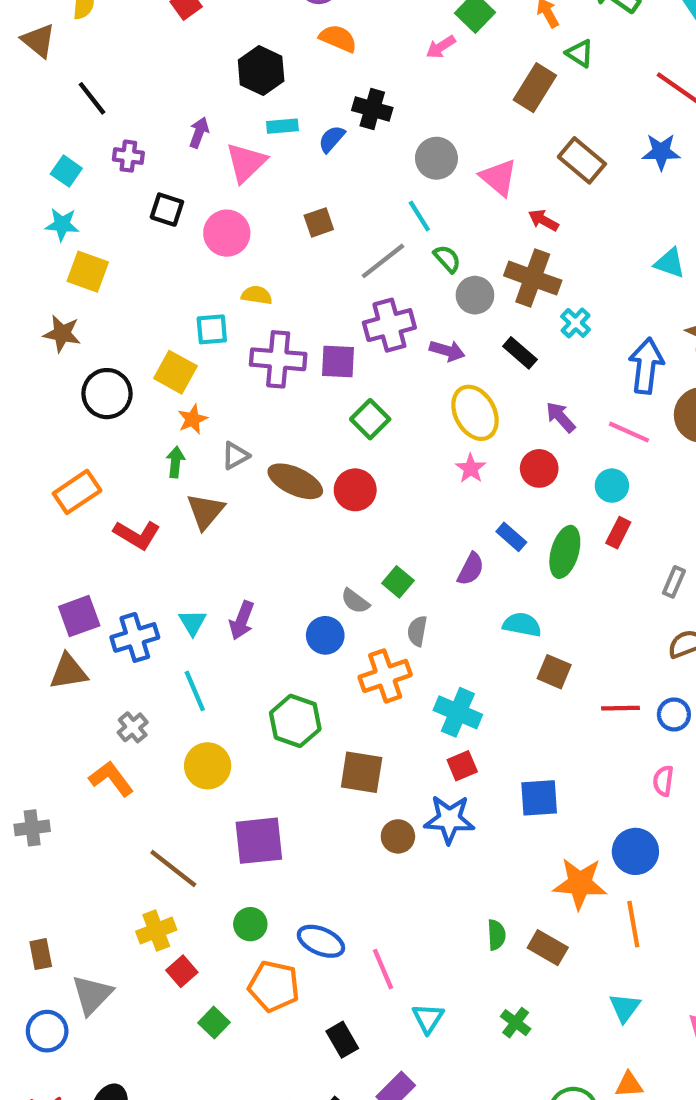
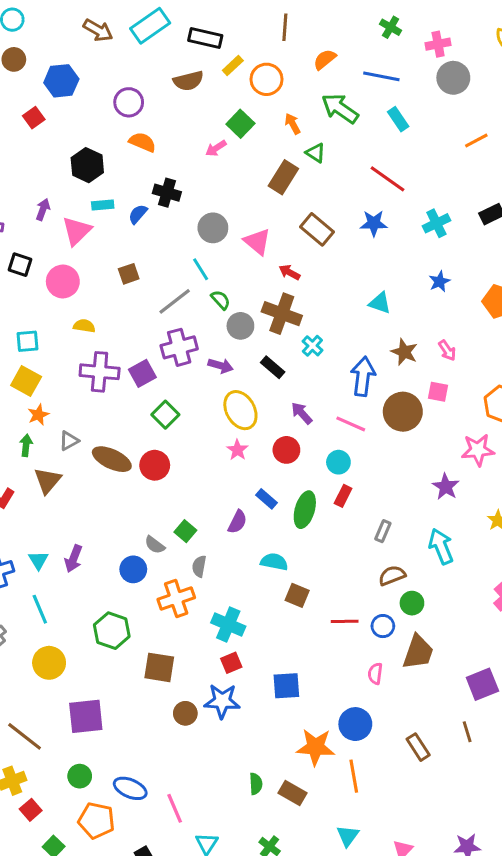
cyan square: (212, 329) -> (28, 341), moved
purple square: (338, 361) -> (142, 373), turned -32

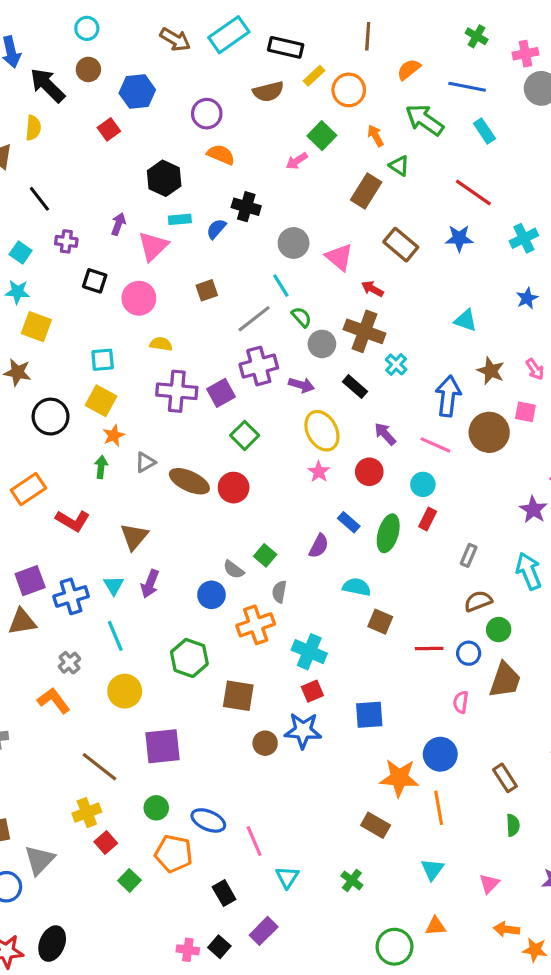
brown triangle: (48, 481) -> (134, 536), moved
green semicircle: (256, 784) -> (513, 825), moved

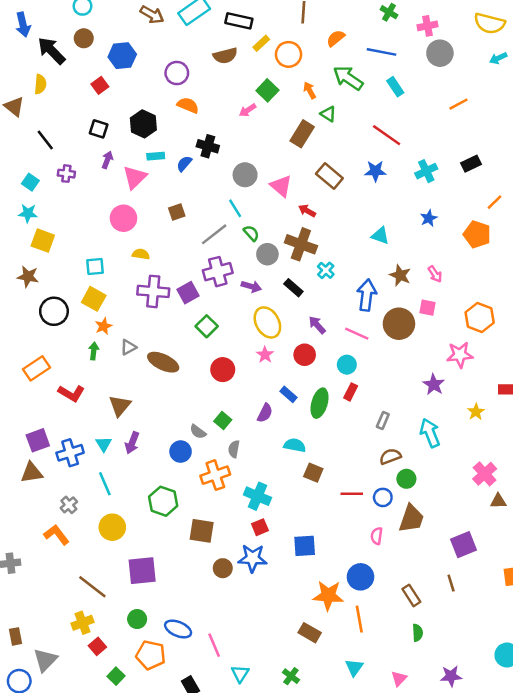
black square: (95, 281) -> (99, 129), moved
red circle: (234, 488) -> (223, 370), moved

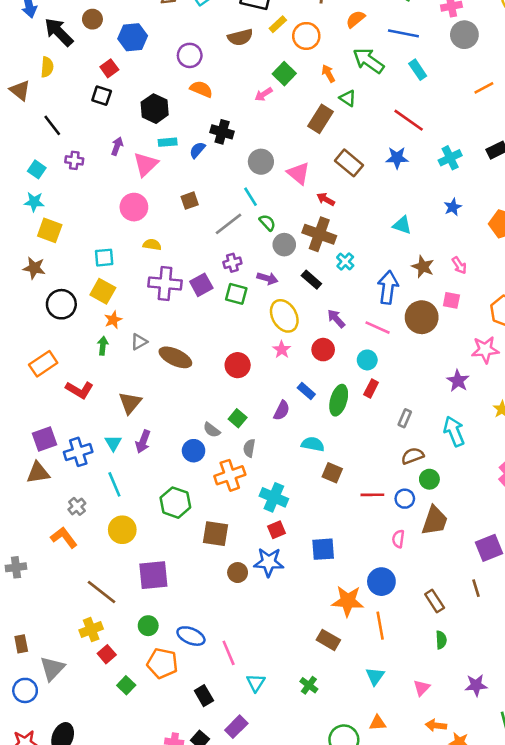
black square: (99, 129) -> (102, 96), moved
purple cross: (218, 272) -> (232, 263), size x0.6
green square: (207, 326) -> (236, 294), moved, turned -30

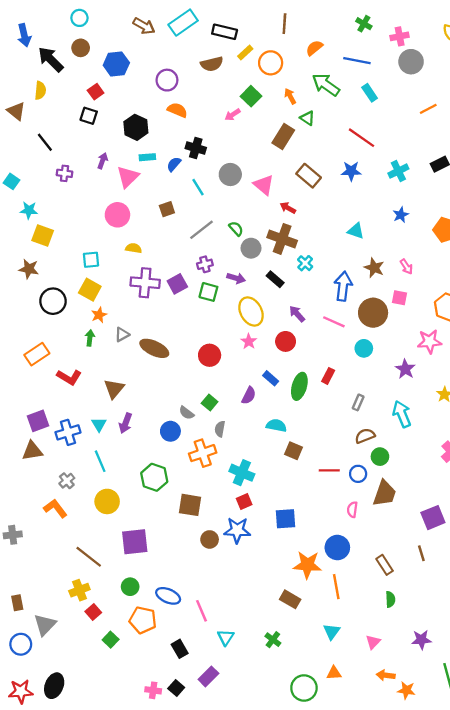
cyan square: (37, 169) -> (12, 181), moved
cyan line: (251, 197) -> (198, 187), moved
cyan circle: (367, 360) -> (364, 348), moved

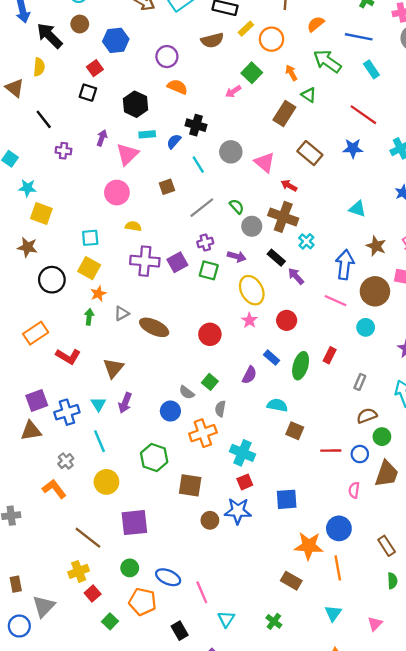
purple arrow: (297, 314) -> (296, 276), moved

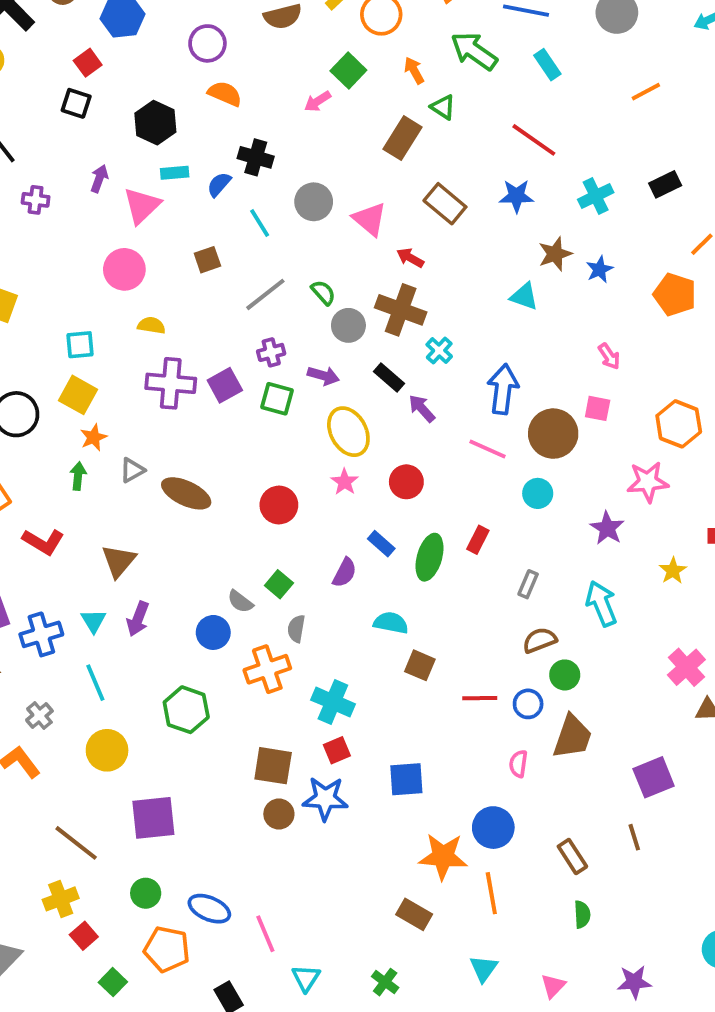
brown star: (376, 246) -> (555, 254), moved, turned 30
brown square: (190, 485) -> (273, 766), moved

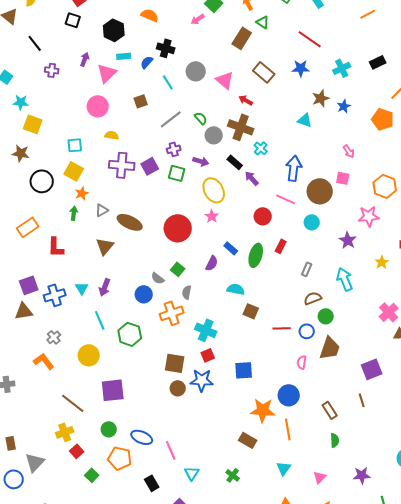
red circle: (406, 482) -> (263, 216), moved
red circle: (279, 505) -> (178, 228), size x1.4
red L-shape: (43, 542) -> (56, 247), turned 60
brown triangle: (119, 561) -> (105, 246), moved
cyan line: (95, 683) -> (100, 320), moved

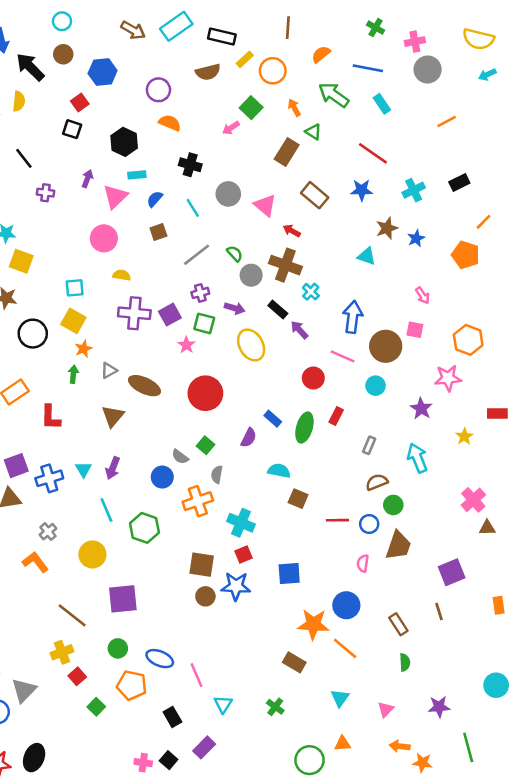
blue semicircle: (147, 62) -> (155, 199), moved
pink star: (212, 216) -> (186, 345), moved
orange line: (288, 429) -> (345, 648), turned -40

